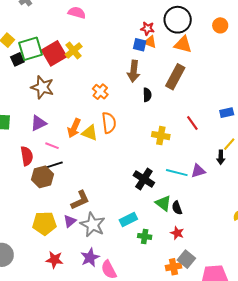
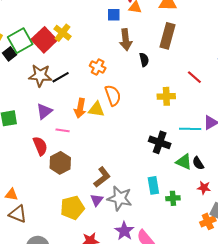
blue square: (140, 45) -> (114, 15), moved
black line: (54, 165) -> (61, 77), moved
cyan rectangle: (128, 220) -> (153, 185), turned -60

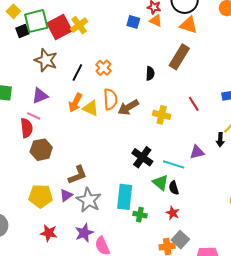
brown arrow: (126, 40) -> (128, 107), moved, turned 50
black line: (61, 77) -> (77, 73), moved, turned -48
cyan line: (190, 129) -> (174, 164), moved
pink line: (63, 130) -> (34, 116), moved
cyan rectangle: (153, 185) -> (125, 197), size x1.4

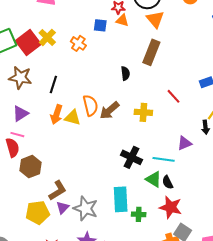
orange triangle: (189, 25) -> (155, 19), turned 42
orange cross: (103, 68) -> (78, 43), moved
brown L-shape: (78, 175) -> (58, 190), moved
red star: (173, 213) -> (171, 207), size x1.6

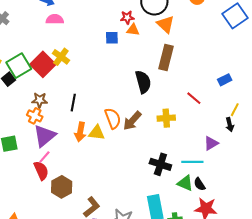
orange cross: (78, 43) -> (35, 116), moved
black semicircle: (125, 73) -> (143, 82), size x1.6
brown star: (20, 78) -> (40, 100), size x0.7
purple triangle: (20, 114) -> (45, 136), size x1.4
pink line: (17, 135) -> (44, 157), turned -56

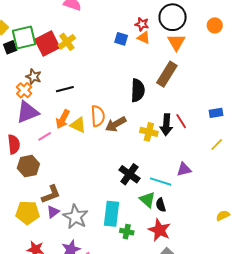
black line: (73, 103) -> (65, 89), turned 48
black arrow: (230, 125) -> (166, 125), moved, size x1.5
pink line: (44, 157) -> (45, 136), moved

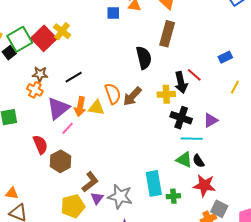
purple triangle: (27, 112) -> (58, 108), moved
black cross: (129, 174) -> (181, 118), moved

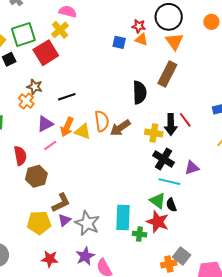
yellow cross: (62, 31) -> (60, 30), moved
green square: (20, 39) -> (23, 35), moved
purple triangle: (58, 108) -> (45, 124), size x0.7
red star: (204, 185) -> (158, 222), moved

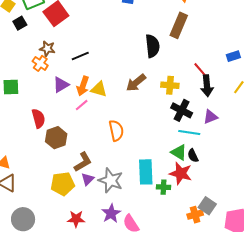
orange semicircle: (102, 121) -> (116, 131), moved
black arrow: (171, 124) -> (207, 86), moved
pink line: (50, 145) -> (82, 105), moved

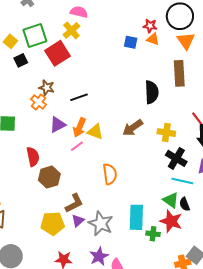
brown rectangle: (179, 25) -> (179, 73), turned -30

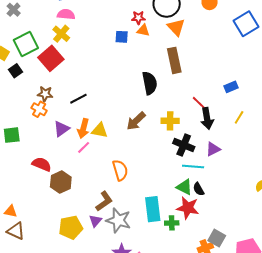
red semicircle: (33, 157) -> (42, 164), turned -48
brown L-shape: (74, 203) -> (104, 201), moved

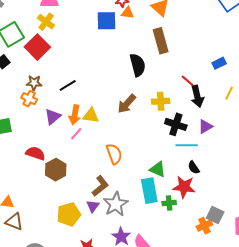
blue square: (122, 37) -> (106, 21), size x1.5
green triangle: (184, 187) -> (158, 169), moved
gray star: (118, 220) -> (116, 204), turned 30

